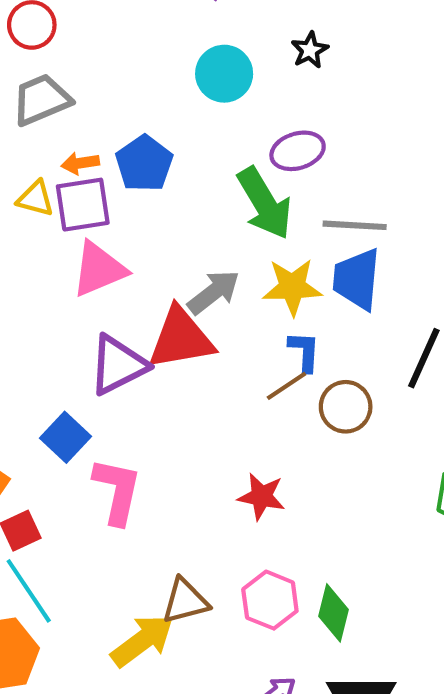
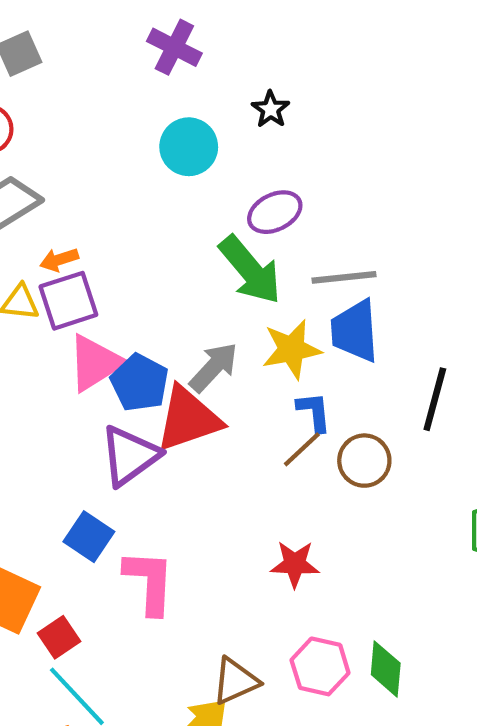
blue pentagon: (144, 164) -> (140, 383), moved

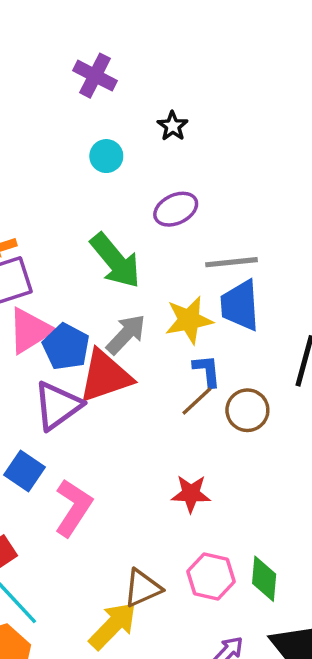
cyan circle: (189, 147) -> (106, 156), size x0.7
green arrow: (250, 270) -> (115, 261), moved
pink L-shape: (149, 582) -> (73, 508), turned 30

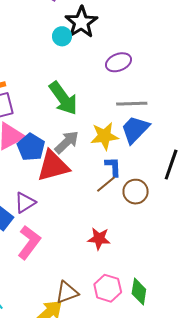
black star: (173, 126) -> (81, 22), moved, size x1.8
purple ellipse: (176, 209) -> (118, 62), moved
blue trapezoid: (240, 305) -> (135, 129), turned 44
purple triangle: (58, 406) -> (25, 203), moved, size x0.7

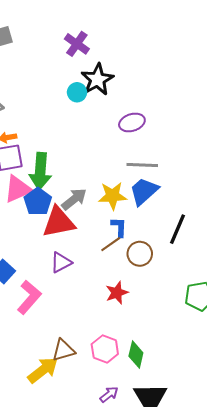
green arrow: (63, 98) -> (40, 171), moved, turned 36
purple triangle: (25, 203) -> (61, 262), moved
red star: (99, 239) -> (117, 293), moved, turned -30

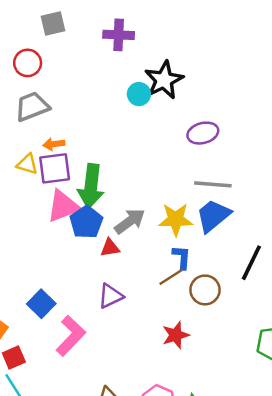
purple cross: (77, 44) -> (119, 35), moved, turned -35
red triangle: (59, 222) -> (110, 248), size x0.5

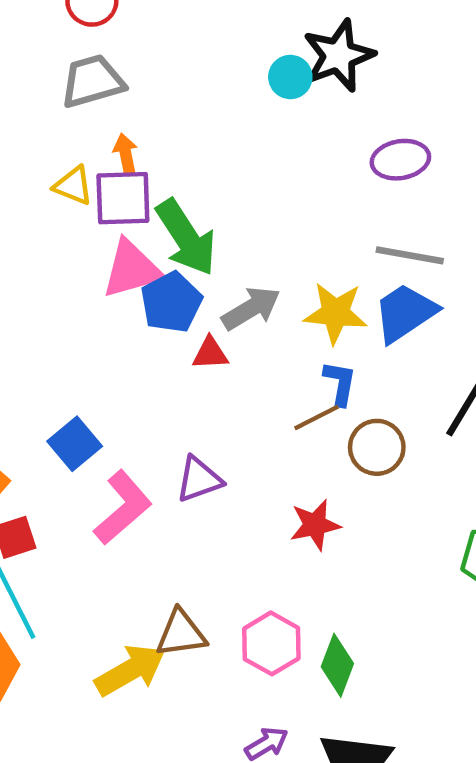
orange arrow: (54, 144) -> (126, 154), turned 80
green arrow: (91, 186) -> (186, 237), turned -45
purple triangle: (111, 296) -> (199, 479), moved

